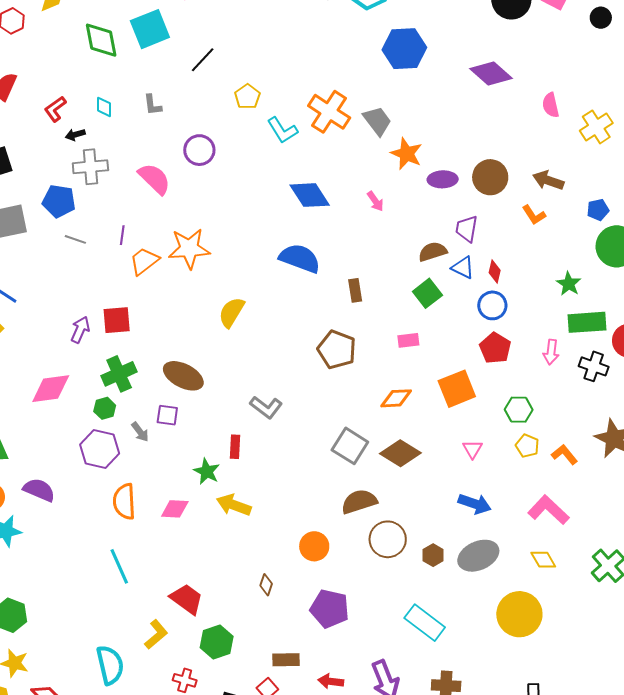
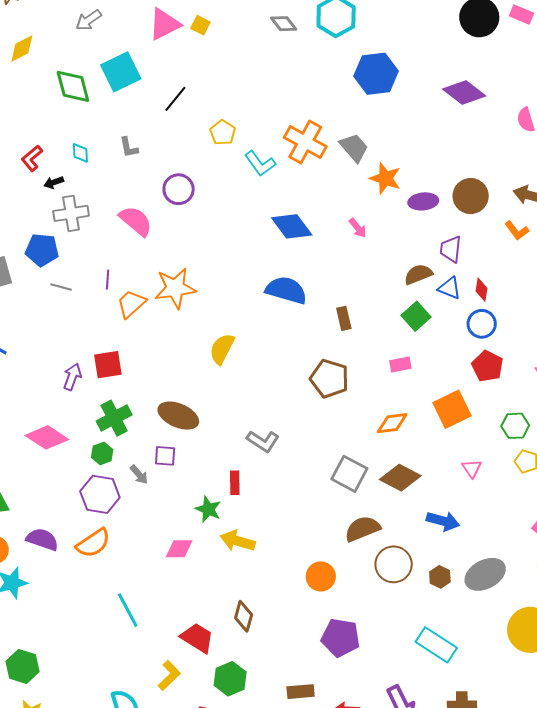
pink diamond: (51, 389) -> (47, 437), turned 45
orange semicircle: (124, 501) -> (93, 543), moved, turned -117
blue arrow: (475, 504) -> (443, 521), moved
brown diamond: (266, 585) -> (244, 616), moved, size x1.4

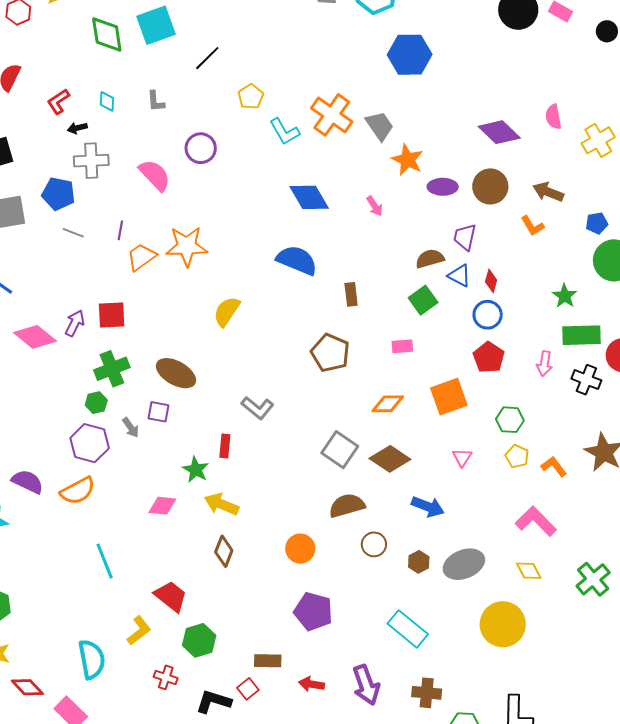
purple diamond: (464, 93) -> (499, 132), moved
pink diamond: (47, 437) -> (35, 337), moved
brown circle: (394, 564) -> (374, 544), size x0.7
brown diamond: (244, 616) -> (224, 551), moved

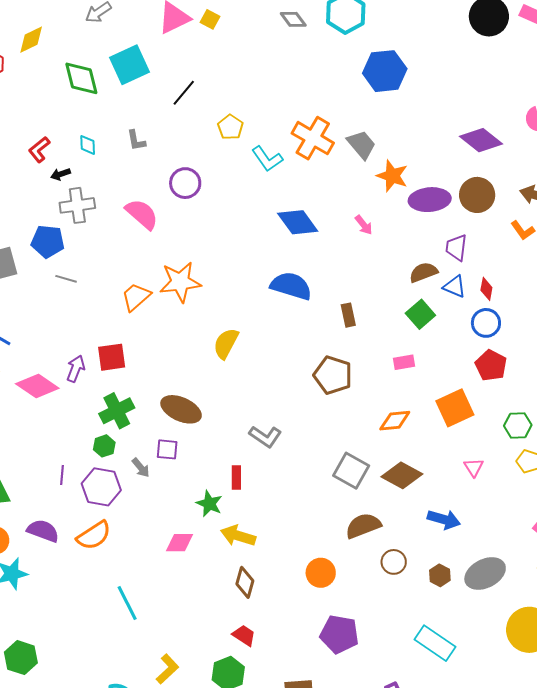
purple ellipse: (443, 187) -> (430, 200), size x1.4
purple line: (120, 230) -> (62, 475), moved
red trapezoid: (171, 596) -> (244, 635), moved, size x0.7

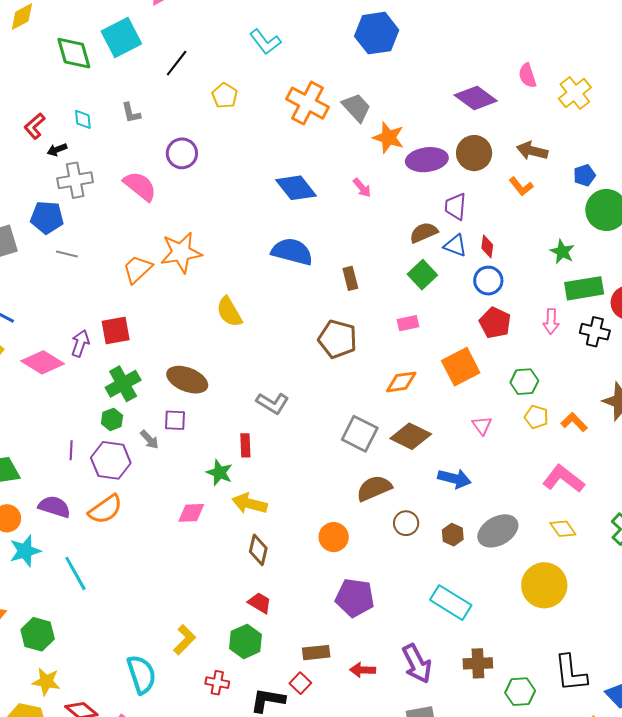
cyan L-shape: (267, 159) -> (265, 42), moved
yellow semicircle: (226, 343) -> (229, 312), turned -56
cyan line: (127, 603) -> (75, 573), moved

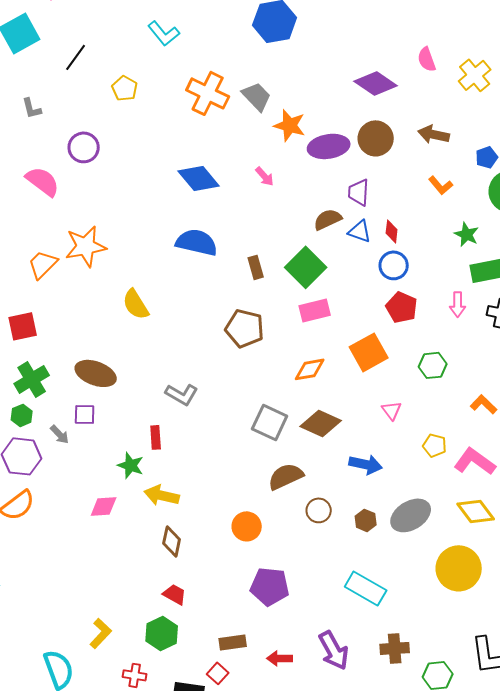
orange L-shape: (521, 186) -> (441, 185), moved
green square: (422, 275) -> (306, 267), moved, size x1.4
pink rectangle: (408, 323) -> (315, 310), size x1.4
yellow pentagon: (536, 417) -> (435, 445), moved
yellow diamond: (563, 529) -> (476, 511), size x1.4

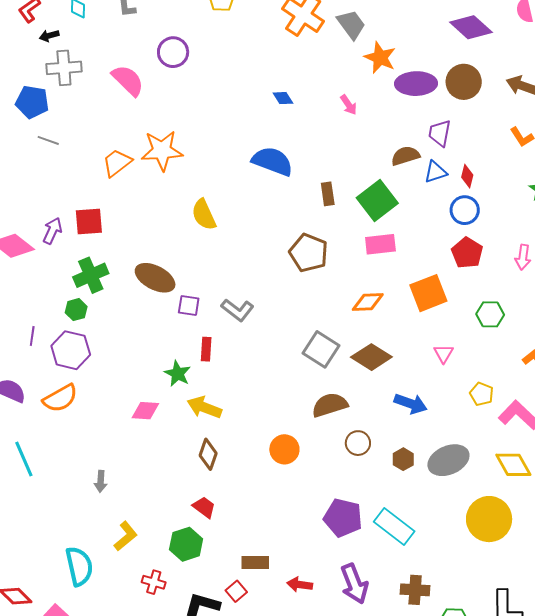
blue diamond: (199, 178) -> (283, 98), size x0.5
blue triangle: (360, 231) -> (435, 172), turned -45
purple square: (85, 414) -> (189, 305), moved
gray arrow: (60, 434) -> (101, 481), moved, turned 40
purple pentagon: (270, 586) -> (343, 518), moved

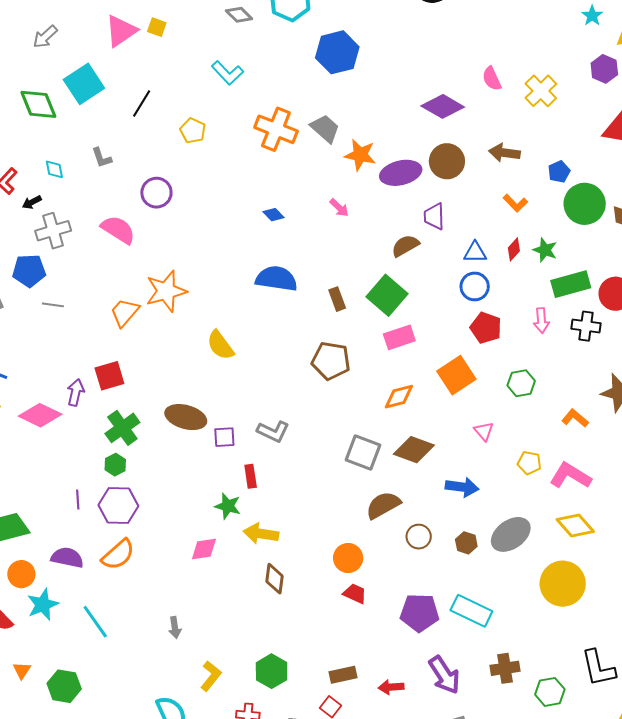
blue triangle: (435, 172) -> (475, 252), moved, turned 30
red diamond: (467, 176) -> (514, 249), moved, turned 40
red trapezoid: (204, 507) -> (355, 594), moved

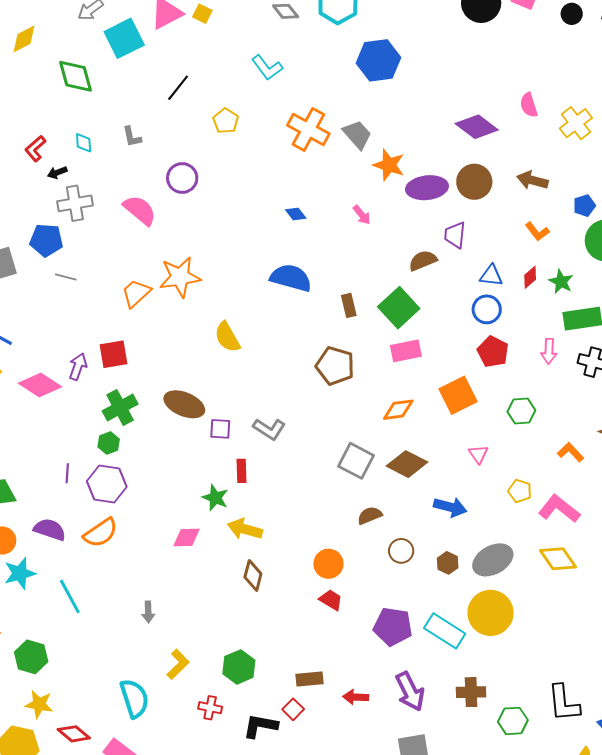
cyan square: (84, 84) -> (124, 38), moved
brown semicircle: (383, 505) -> (370, 515), size x0.7
yellow circle: (563, 584) -> (490, 613), moved

